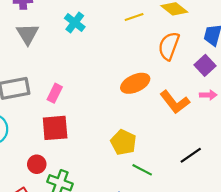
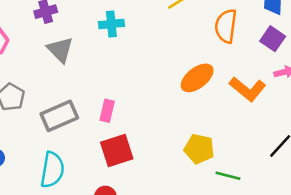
cyan cross: (75, 22) -> (111, 24), turned -30

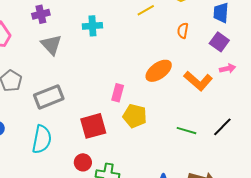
orange semicircle: (226, 26) -> (183, 31), size x0.6
pink rectangle: (107, 111) -> (118, 93), moved
yellow pentagon: (199, 149) -> (135, 116), moved
green line: (228, 176) -> (186, 131), moved

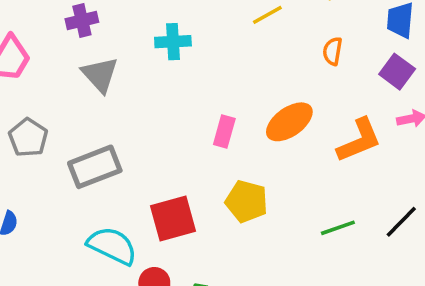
orange L-shape: (198, 81) -> (359, 140), turned -64
pink rectangle: (118, 93) -> (224, 132), moved
green line: (186, 131) -> (338, 228), turned -36
cyan semicircle: (42, 139) -> (112, 246), moved, turned -76

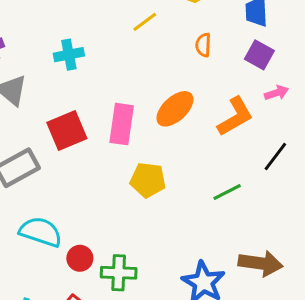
pink rectangle: (224, 132) -> (122, 124), size x1.5
red square: (173, 219) -> (67, 131), moved
black line: (401, 222) -> (275, 156), moved

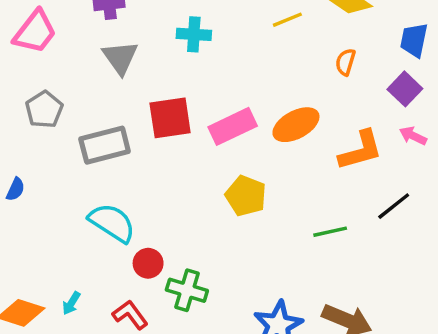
pink arrow: (276, 93) -> (413, 136), turned -150
pink rectangle: (122, 124) -> (233, 126), turned 42

